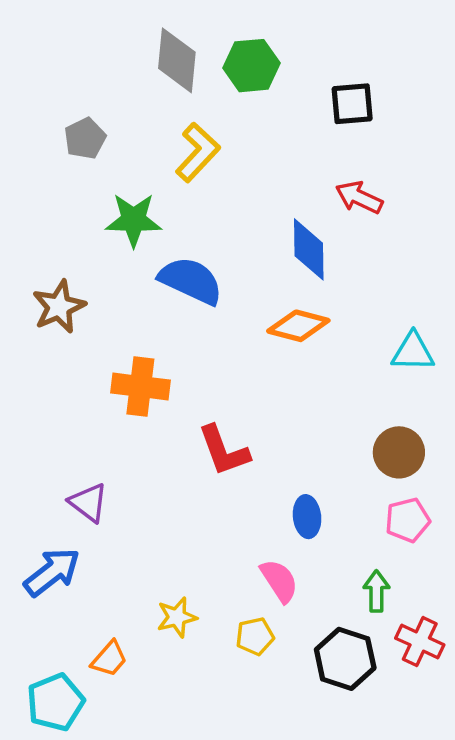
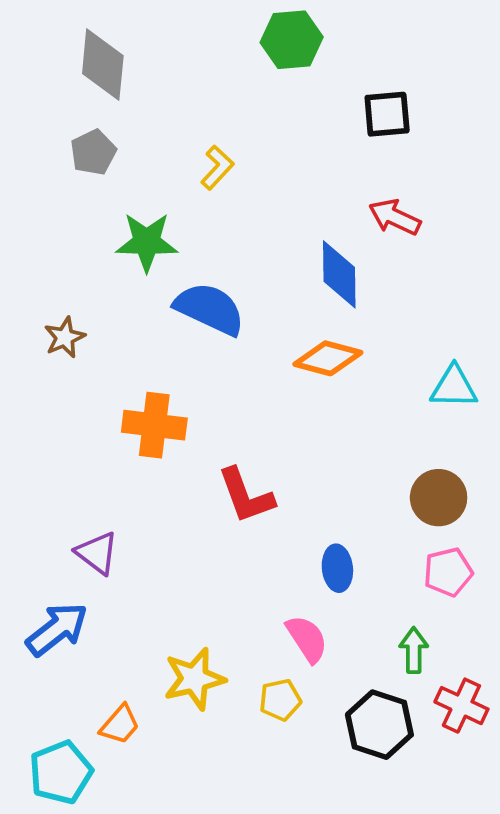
gray diamond: (177, 60) -> (103, 65), moved
green hexagon: (251, 66) -> (292, 40), moved
yellow L-shape: (198, 152) -> (217, 168), size x0.7
brown star: (59, 307) -> (65, 337), size x0.7
yellow star: (177, 617) -> (194, 679), size x1.4

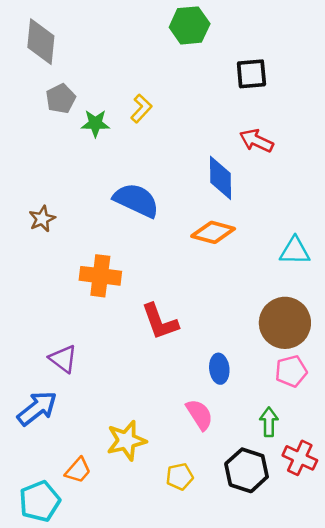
gray diamond: (103, 65) -> (41, 42), moved
green star: (147, 242) -> (95, 123), moved, size x0.7
brown circle: (439, 498) -> (285, 323), size x1.4
yellow pentagon: (280, 700) -> (180, 476), moved

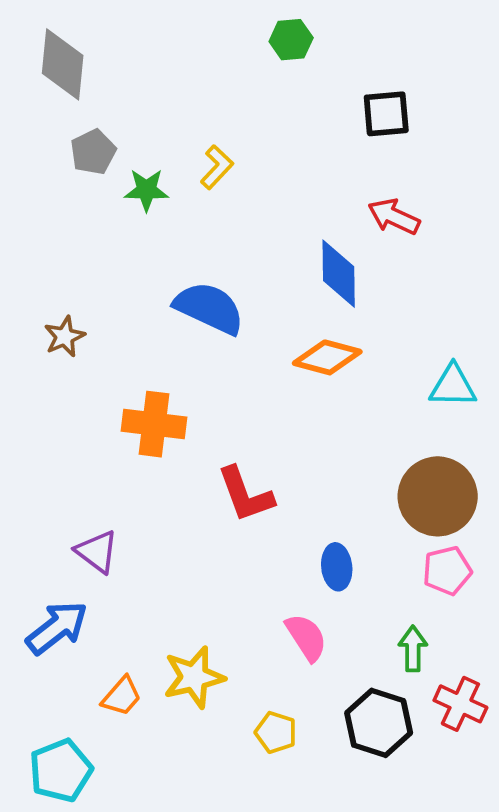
green hexagon: (190, 25) -> (291, 40), size x0.7
orange trapezoid: (78, 470) -> (122, 696), moved
yellow pentagon: (180, 476) -> (276, 732), turned 30

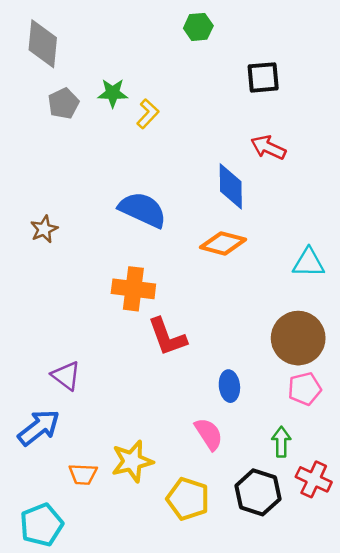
green star: (146, 190) -> (113, 93), moved
orange cross: (154, 424) -> (133, 289), moved
orange trapezoid: (122, 696) -> (83, 474), turned 52
yellow pentagon: (276, 732) -> (188, 499), size x1.5

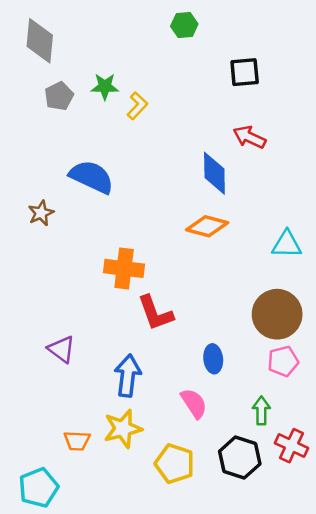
blue semicircle: (143, 210) -> (92, 177), moved
blue arrow: (39, 428) -> (128, 376), moved, turned -45

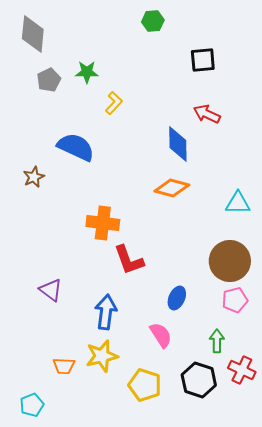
yellow L-shape: (137, 106) -> (114, 103), moved
blue ellipse: (213, 359) -> (177, 298), turned 30
cyan pentagon: (39, 488) -> (32, 405), size x0.7

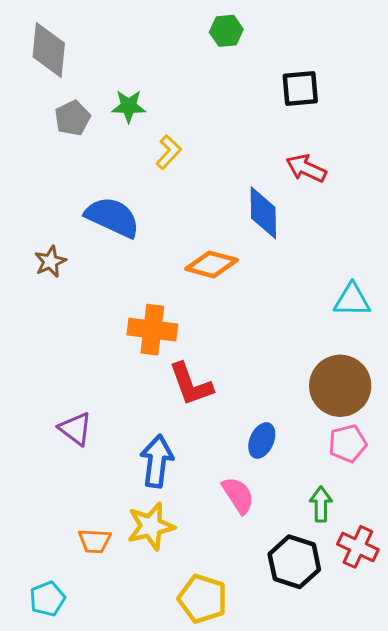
orange diamond: (172, 188) -> (211, 264), moved
yellow pentagon: (145, 385) -> (203, 599), moved

